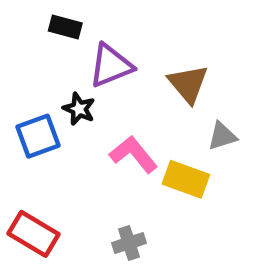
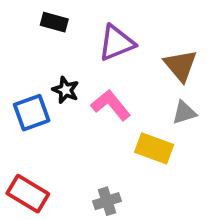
purple triangle: (111, 66) -> (116, 43), moved
brown triangle: (188, 84) -> (180, 65), moved
pink L-shape: (134, 154) -> (111, 105), moved

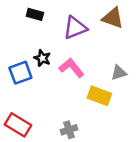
brown triangle: (180, 65) -> (113, 18), moved, turned -30

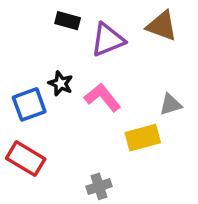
black rectangle: (35, 14) -> (68, 21), moved
yellow rectangle: (99, 96) -> (143, 138), turned -35
red rectangle: (18, 125) -> (26, 159), moved

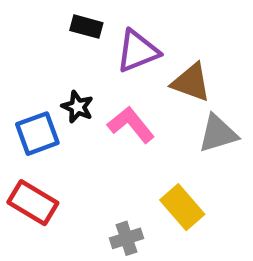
brown triangle: (162, 26) -> (191, 82), moved
gray triangle: (171, 104) -> (218, 134), size x1.4
yellow rectangle: (143, 138) -> (182, 207), moved, turned 64

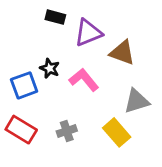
gray triangle: (218, 134) -> (137, 101), moved
gray cross: (126, 238) -> (67, 131), moved

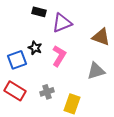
brown triangle: (122, 53) -> (101, 37), moved
pink L-shape: (84, 80) -> (59, 56), turned 70
yellow rectangle: (117, 132) -> (72, 104), moved, turned 60

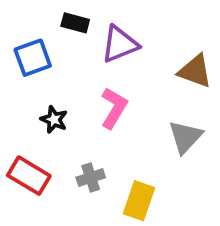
black star: (35, 48) -> (54, 120), moved
blue square: (17, 60) -> (33, 58), moved
gray triangle: (96, 71) -> (185, 137), turned -30

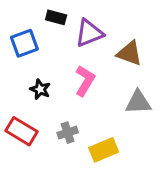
brown triangle: (195, 71) -> (130, 53), moved
gray triangle: (185, 137) -> (138, 102), turned 44
yellow rectangle: (139, 201) -> (104, 150), turned 48

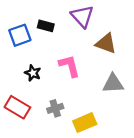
black rectangle: (56, 17) -> (46, 26), moved
purple triangle: (89, 33) -> (82, 16), moved, turned -50
pink L-shape: (85, 81) -> (69, 66), turned -45

